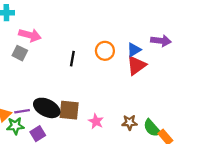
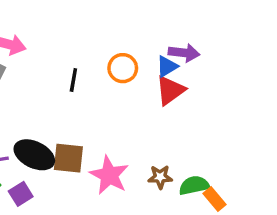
purple arrow: (161, 41) -> (184, 53), moved
pink star: (96, 121) -> (109, 175), size x1.6
green semicircle: (152, 128) -> (194, 185), turned 120

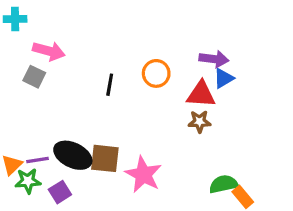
blue triangle: (167, 66) -> (224, 78), moved
red triangle: (170, 90) -> (201, 94), turned 40
brown star: (160, 177) -> (199, 122), moved

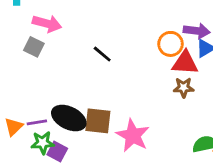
orange circle: (156, 73) -> (171, 44), moved
black line: (110, 85) -> (102, 54), turned -60
green star: (28, 181) -> (43, 143), moved
purple square: (60, 192) -> (57, 151), turned -30

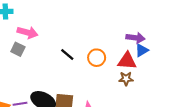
orange circle: (171, 44) -> (97, 58), moved

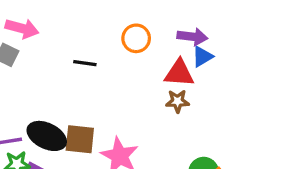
black line: (67, 55) -> (85, 63), turned -32
orange circle: (97, 58) -> (136, 38), moved

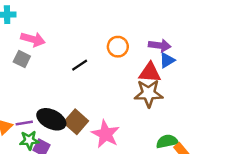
black line: (85, 63) -> (80, 65), turned -42
brown star: (178, 101) -> (149, 93), size x1.6
brown square: (80, 139) -> (76, 122), turned 35

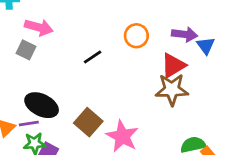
blue triangle: (167, 60) -> (206, 46), moved, turned -35
red triangle: (150, 73) -> (173, 65), turned -35
black ellipse: (51, 119) -> (42, 105), moved

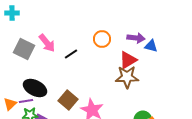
pink arrow: (39, 27) -> (47, 43), moved, turned 36
blue triangle: (206, 46) -> (151, 46), turned -40
gray square: (26, 50) -> (24, 49), size x1.5

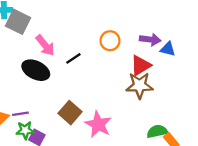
gray square: (24, 49) -> (18, 22), moved
black ellipse: (35, 88) -> (36, 70), moved

